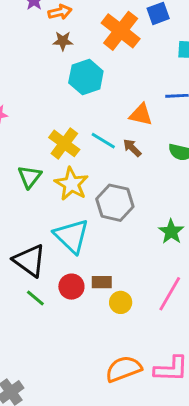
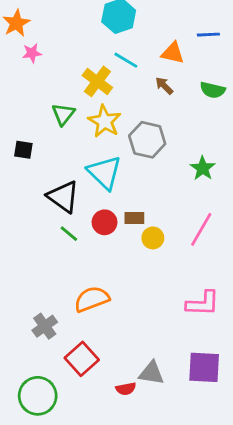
cyan line: (103, 141) -> (126, 60), moved
orange semicircle: (123, 369) -> (92, 299), moved

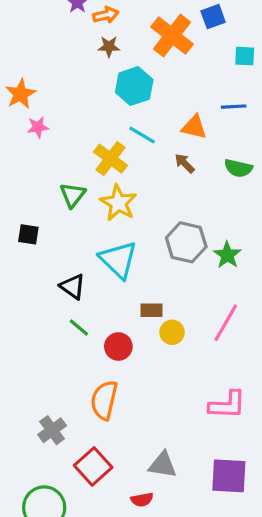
gray hexagon: (147, 140) -> (186, 242), moved
black triangle: (63, 197) -> (73, 287), size x0.7
red circle: (105, 222) -> (118, 346), moved
orange semicircle: (92, 299) -> (104, 400), turned -56
gray triangle: (151, 373) -> (163, 465), moved

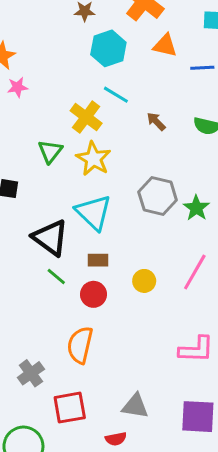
orange triangle: (194, 127) -> (165, 45), moved
black triangle: (73, 287) -> (50, 238), size x1.5
brown rectangle: (152, 310) -> (98, 260), moved
red square: (93, 466) -> (70, 408), turned 32

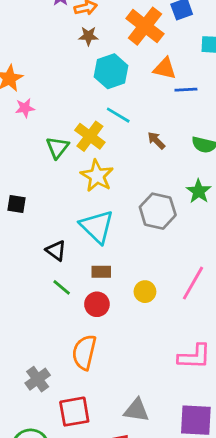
blue line: (202, 68) -> (186, 90), moved
green triangle: (50, 151) -> (57, 148), moved
green star: (196, 208) -> (199, 191), moved
black triangle: (50, 238) -> (56, 251), size x0.6

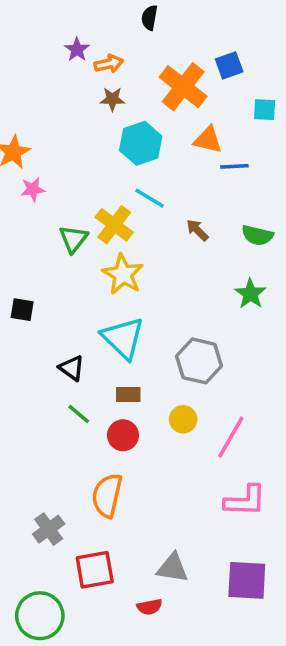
gray hexagon: (158, 211) -> (199, 361), moved
pink line: (193, 283) -> (231, 437), moved

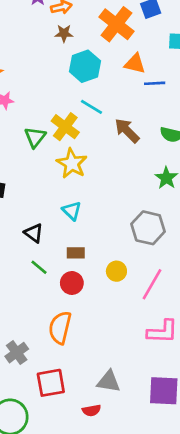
brown arrow: (197, 230) -> (127, 131), size x1.5
cyan triangle: (123, 338) -> (72, 211), size x0.6
gray hexagon: (199, 361) -> (148, 228), moved

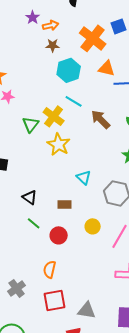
cyan triangle: (72, 211) -> (84, 177), moved
brown rectangle: (76, 253) -> (65, 204), moved
orange semicircle: (60, 328) -> (50, 269), size x0.7
red square: (51, 383) -> (55, 300), moved

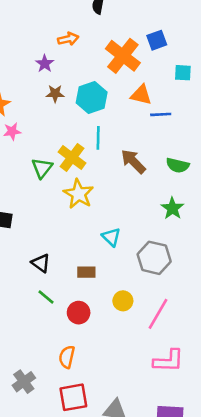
purple star: (33, 17) -> (45, 64), moved
brown star: (53, 45) -> (55, 94), moved
cyan line: (74, 101) -> (98, 138), turned 60

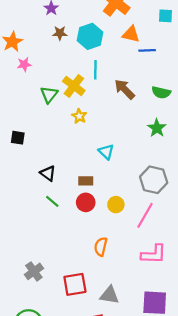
yellow star: (79, 194) -> (79, 116), size x0.6
gray hexagon: (154, 258) -> (154, 180), moved
red circle: (79, 313) -> (86, 202), moved
orange semicircle: (67, 357) -> (101, 247), moved

